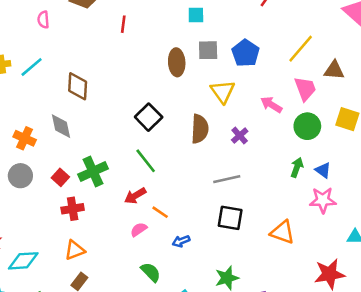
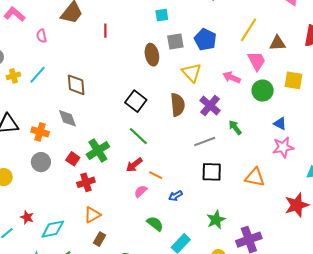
purple cross: (240, 136) -> (210, 105), size x1.5
green arrow: (297, 167) -> (235, 127), moved, turned -49

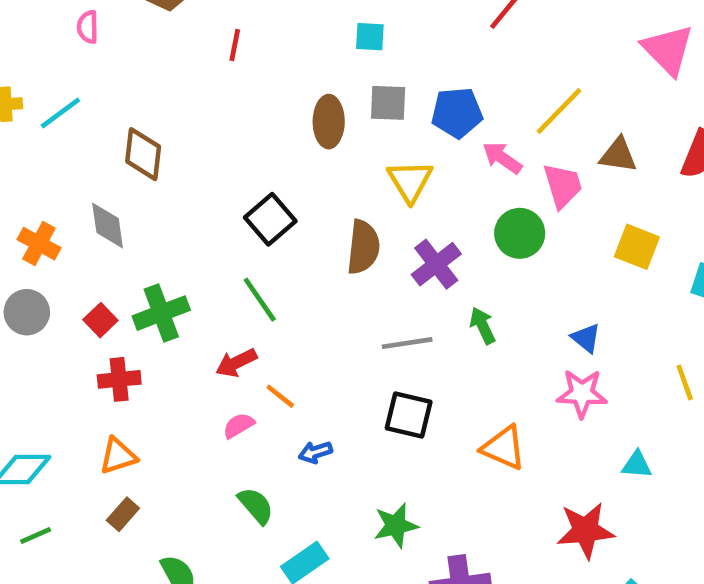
blue pentagon: (205, 40) -> (457, 113), turned 30
pink arrow: (232, 77) -> (502, 158), moved
green circle: (263, 91) -> (520, 233), moved

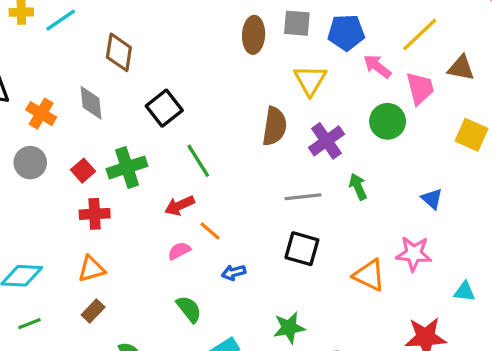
black square: (270, 219) -> (164, 108), moved
pink star: (582, 393) -> (414, 254), moved

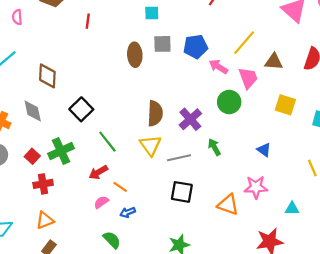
yellow triangle: (310, 80) -> (150, 145), moved
blue arrow: (234, 272) -> (128, 212), moved

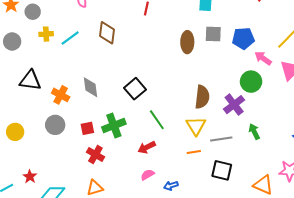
brown diamond: (47, 76) -> (107, 33), moved
green circle: (229, 102) -> (251, 82), moved
red square: (32, 156) -> (87, 128), turned 32
red cross: (43, 184) -> (95, 154), turned 36
orange line: (120, 187) -> (194, 152), moved, turned -48

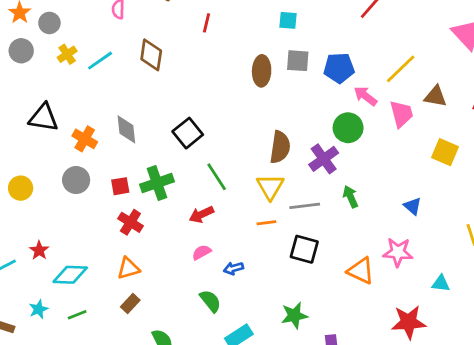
yellow cross: (46, 34) -> (67, 54), turned -32
gray circle: (12, 41) -> (21, 51), moved

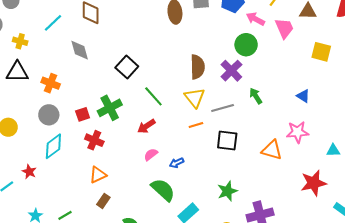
yellow cross: (67, 54) -> (20, 41), moved, turned -32
gray diamond: (126, 129) -> (80, 50), moved
cyan diamond: (70, 275) -> (53, 146), moved, turned -30
green semicircle: (210, 301) -> (163, 190), size x1.4

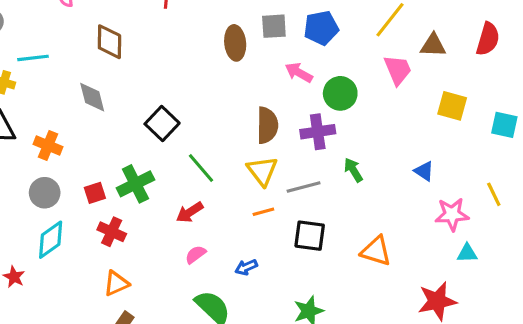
pink arrow: (255, 19) -> (299, 73), moved
cyan line: (53, 23) -> (33, 58), moved, turned 36
purple cross: (231, 71) -> (318, 132), turned 35
pink star: (297, 132) -> (452, 214), moved
blue arrow: (177, 163) -> (246, 267), moved

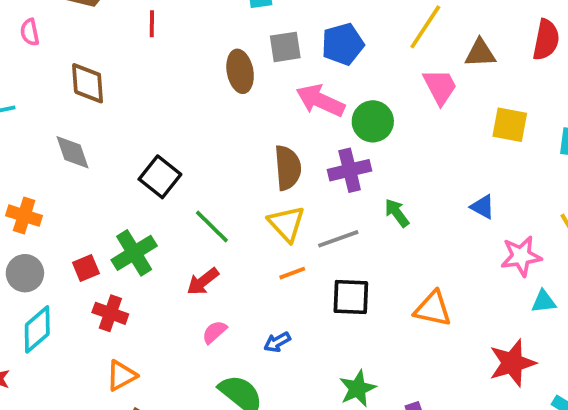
pink arrow: (299, 73) -> (320, 101), size x1.4

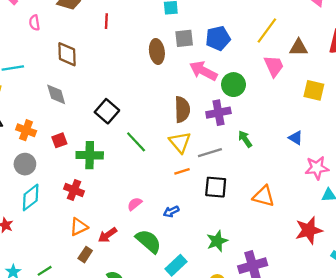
green cross: (134, 253) -> (90, 155), turned 30
red square: (86, 268) -> (59, 140), moved
red arrow: (203, 281) -> (107, 235), moved

